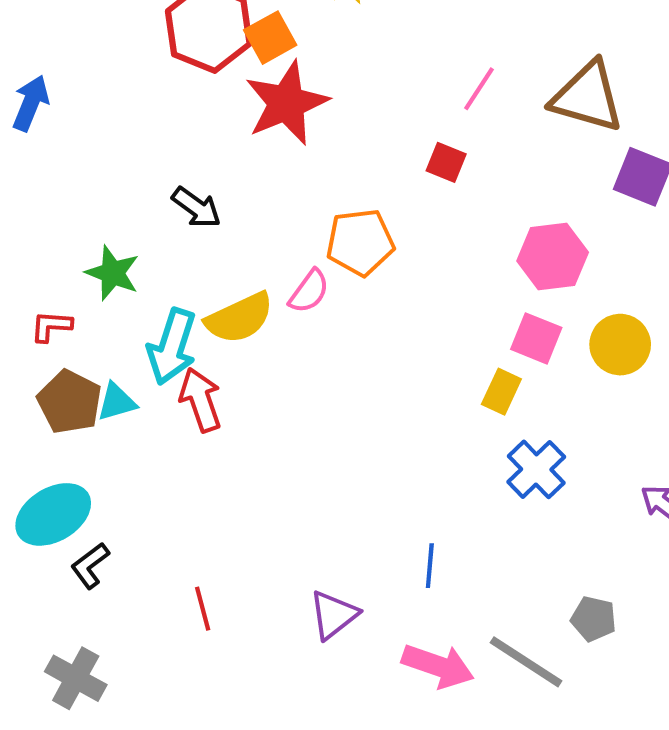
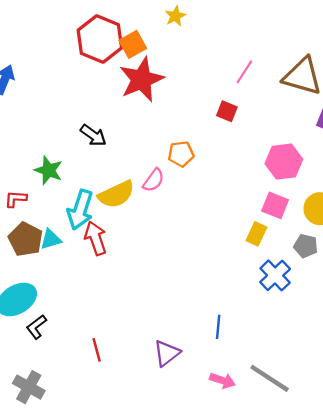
orange pentagon: (360, 242) -> (181, 154), size x0.7
gray pentagon: (594, 619) -> (306, 246), moved
pink arrow: (438, 666) -> (223, 381), size x0.7

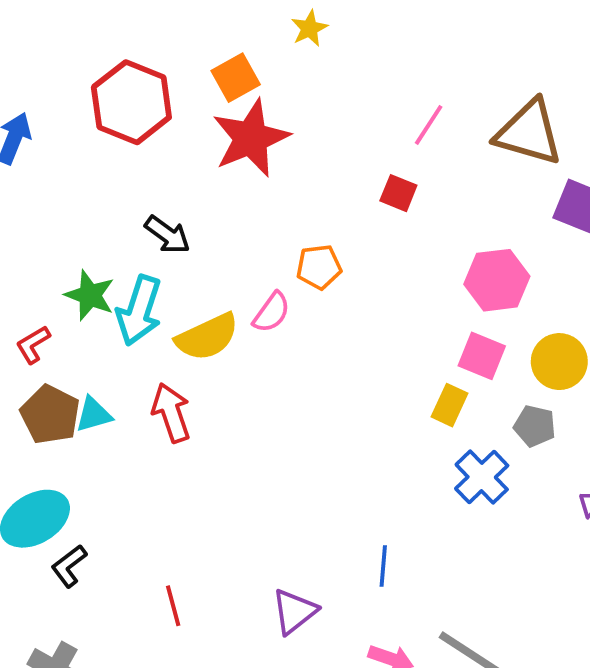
red hexagon: (100, 39) -> (131, 102), moved
red L-shape: (16, 199) -> (33, 345), turned -35
cyan arrow: (80, 210) -> (139, 310), moved

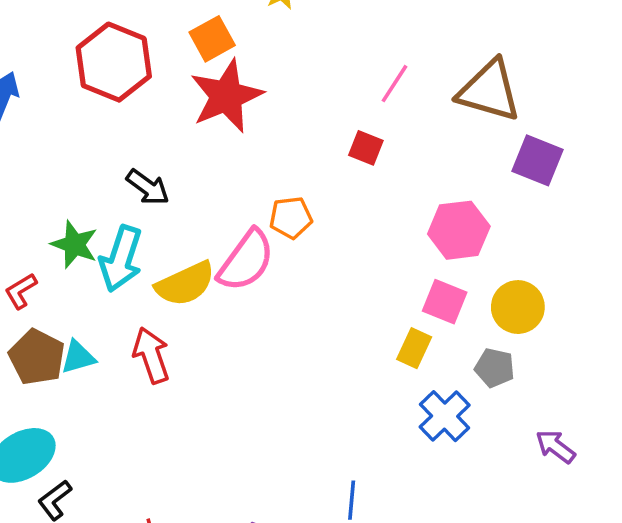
pink semicircle: (272, 312) -> (246, 261), size x1.6

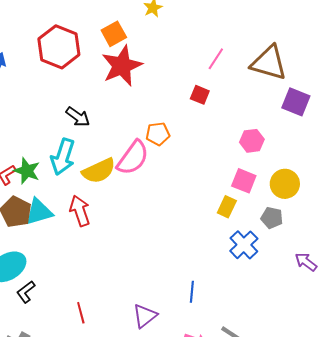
pink hexagon: (459, 230) -> (252, 141), size x0.7
green star: (74, 244) -> (27, 171), moved
cyan triangle: (78, 357) -> (39, 212), size x1.4

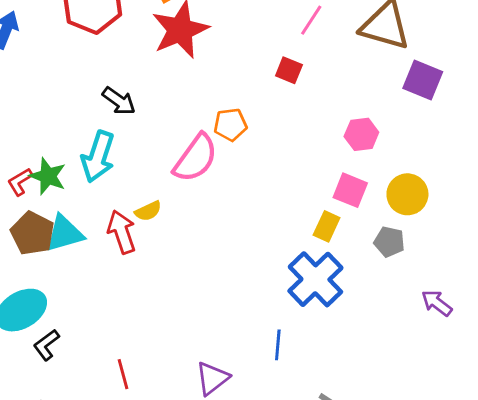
yellow semicircle: (99, 171) -> (148, 211), moved, size x0.6
blue cross: (244, 245) -> (315, 279), moved, size x1.4

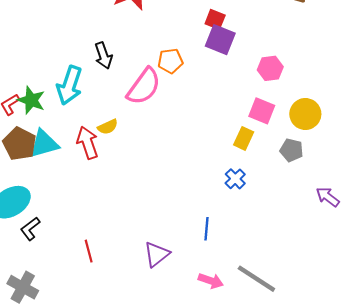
purple square: (423, 80) -> (220, 40), moved
black arrow: (119, 101) -> (103, 56), moved, turned 35
blue cross: (315, 279) -> (235, 179), size x0.5

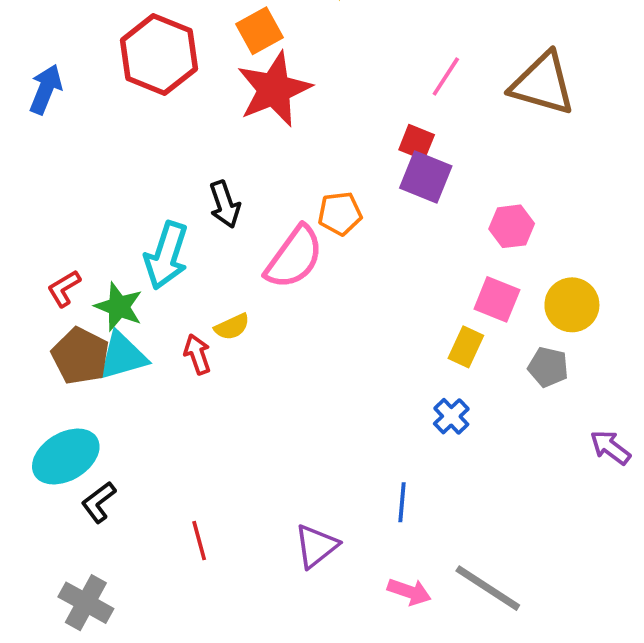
green star: (31, 100) -> (119, 307), moved
red arrow: (88, 143) -> (197, 354), size x0.7

